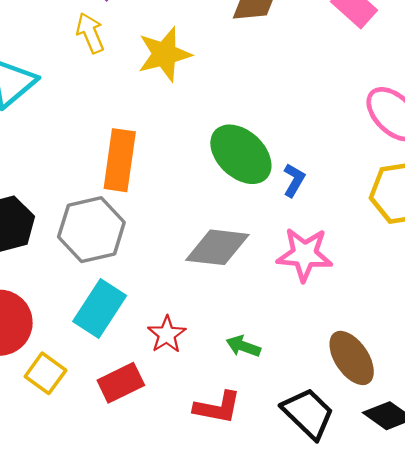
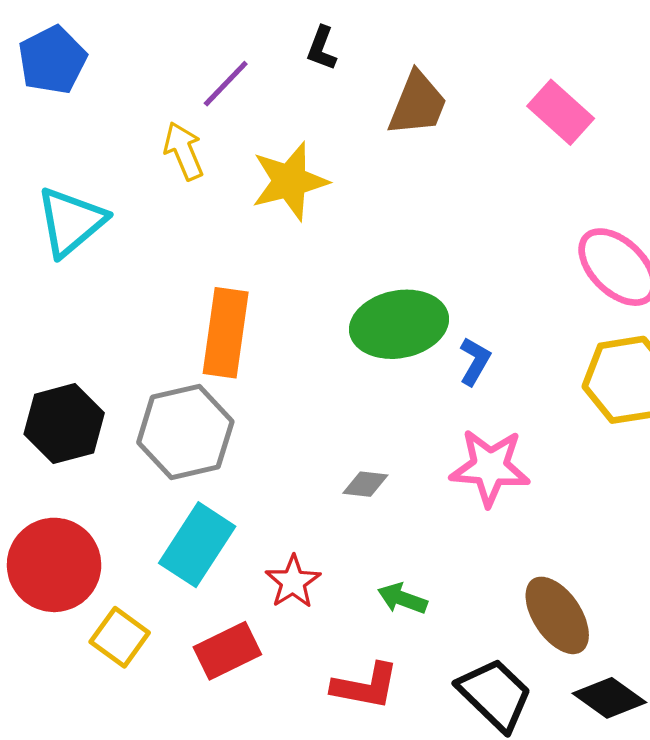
green ellipse: (241, 154) -> (399, 324), turned -54
gray diamond: (217, 247) -> (365, 484), moved, size x0.5

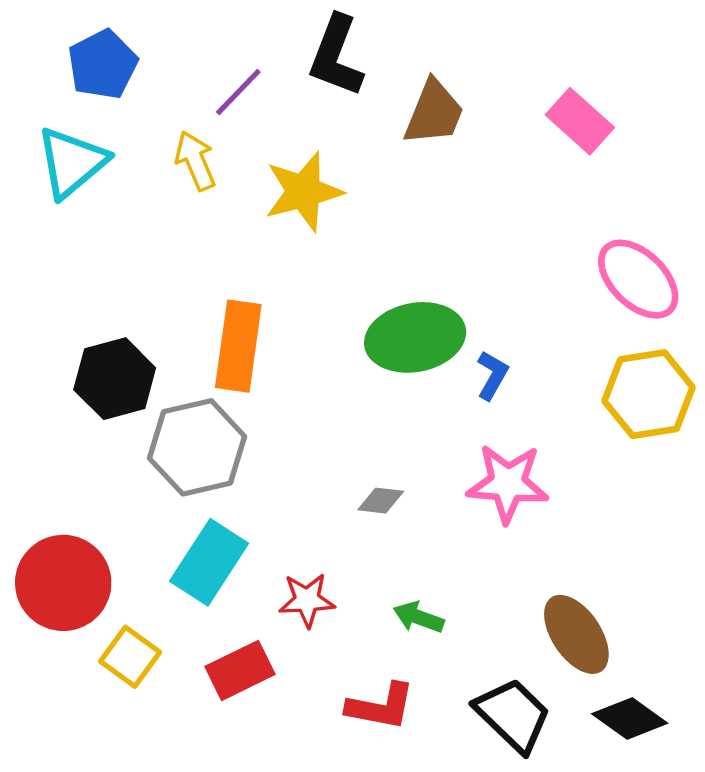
black L-shape: (322, 48) -> (336, 56), size x1.8
blue pentagon: (52, 60) -> (103, 65), moved
cyan triangle: (71, 222) -> (72, 162), moved
black hexagon: (64, 424) -> (115, 379), moved
red star: (293, 582) -> (307, 600), turned 30

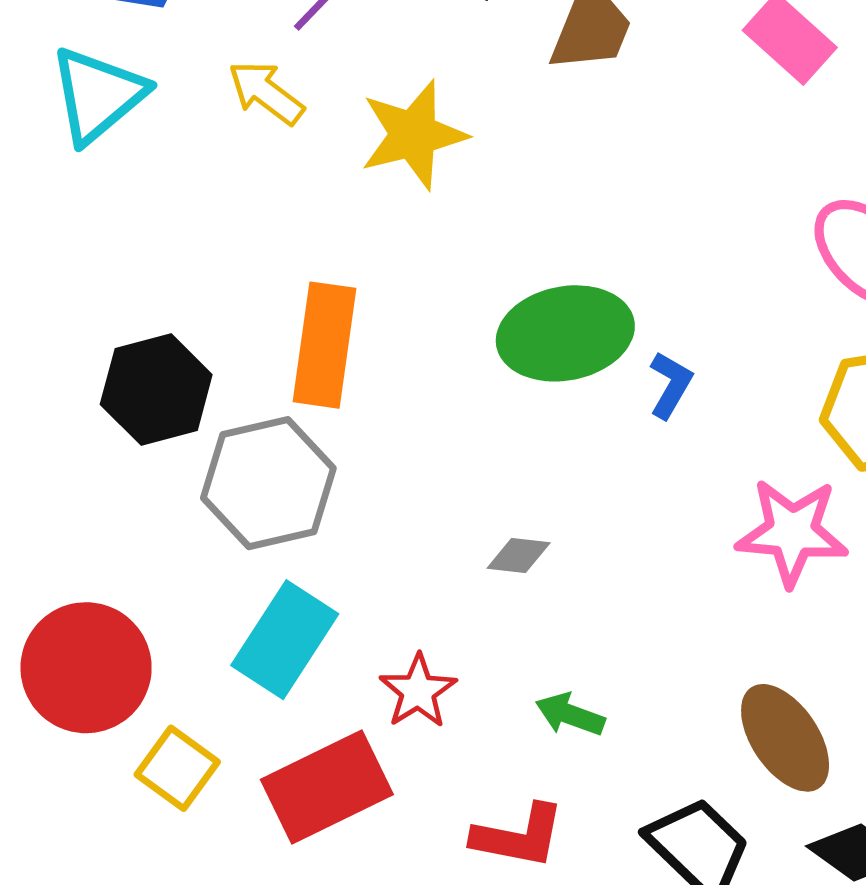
yellow arrow: (195, 161) -> (266, 93), turned -30
pink star: (508, 483) -> (792, 532), moved
red star: (307, 600) -> (418, 691), turned -30
red rectangle: (240, 670) -> (327, 787), size x1.4

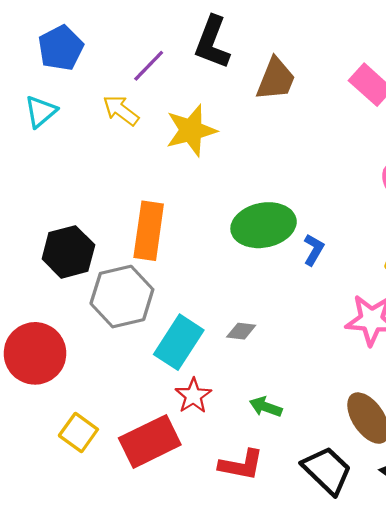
cyan triangle: (98, 95) -> (41, 111), size x0.7
cyan rectangle: (285, 640) -> (179, 342), moved
red circle: (86, 668) -> (35, 353), moved

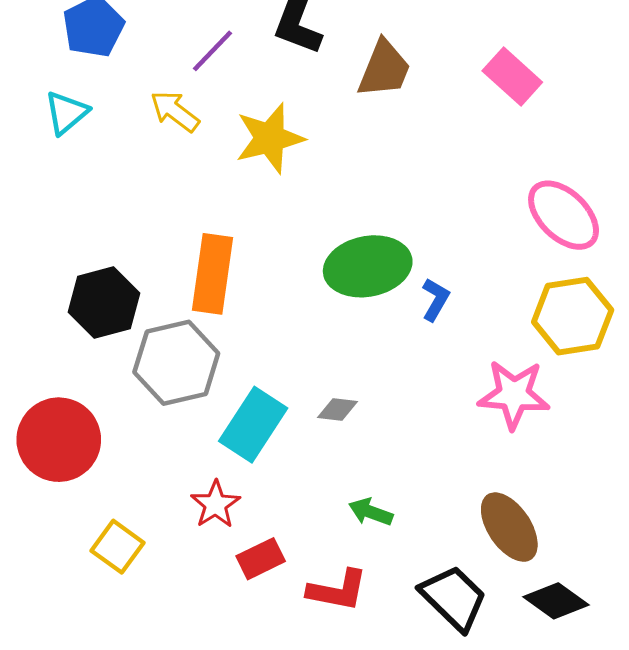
red star: (193, 396) -> (215, 504), moved
red rectangle: (150, 441) -> (261, 559), moved, size x0.6

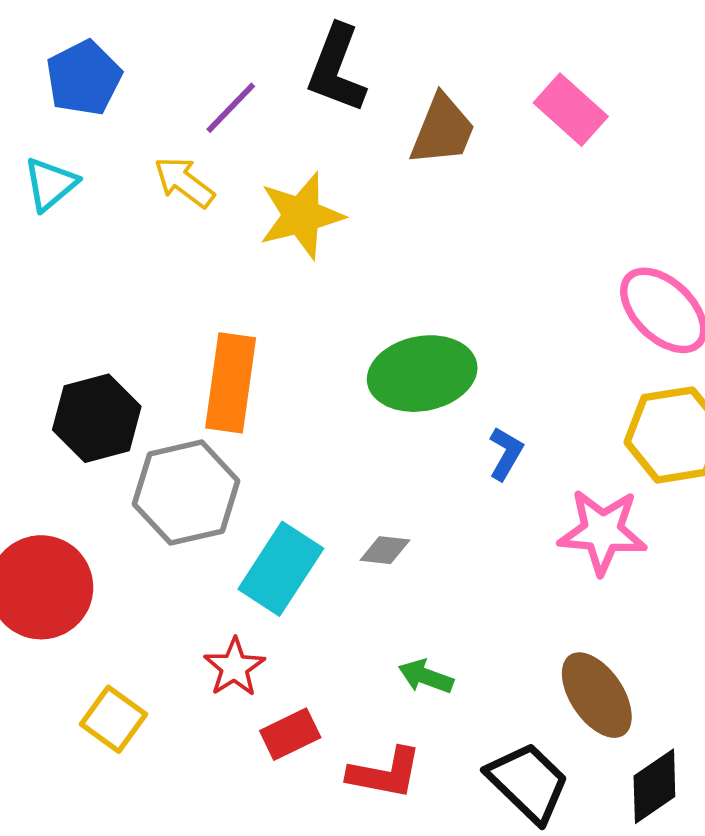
pink rectangle: (512, 77) -> (571, 110), moved
blue L-shape: (435, 300) -> (506, 453), moved
black diamond: (556, 601) -> (654, 786), turned -70

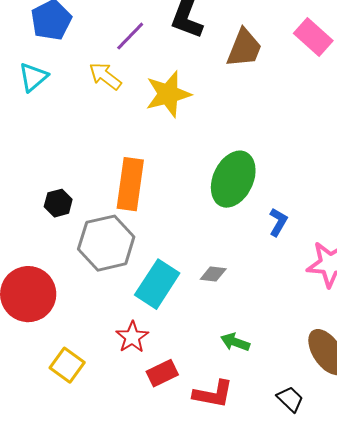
green ellipse: (422, 374) -> (233, 179), turned -54
black hexagon: (97, 418) -> (58, 203), size x0.6
black trapezoid: (528, 782) -> (290, 399), size x0.6

